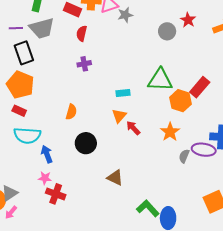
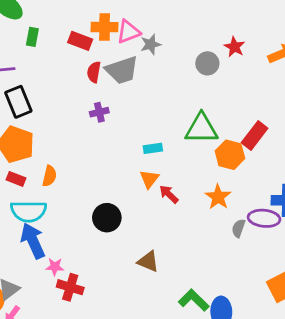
gray trapezoid: (42, 28) -> (122, 70), moved
orange semicircle: (71, 112) -> (49, 176), moved
blue arrow: (47, 154) -> (33, 241), moved, size x1.5

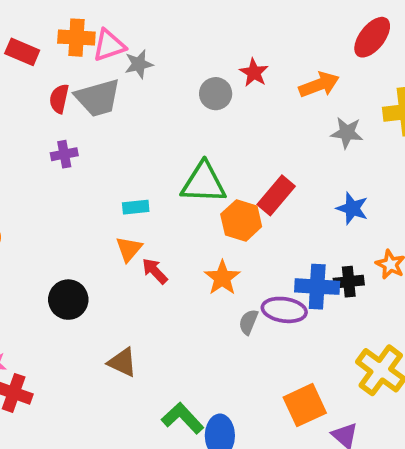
red rectangle: (80, 41) -> (22, 52), moved

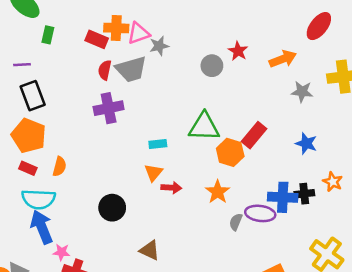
red rectangle: (22, 52) -> (97, 39), moved
purple cross: (64, 154) -> (109, 108), size x1.6
red arrow: (155, 271) -> (171, 188), turned 138

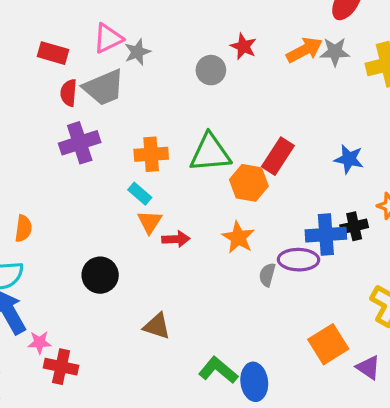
orange cross: (116, 28) -> (151, 154), moved
gray star: (302, 92) -> (335, 52), moved
cyan rectangle: (158, 144) -> (140, 194), moved, turned 54

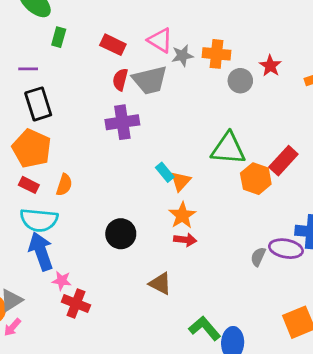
pink triangle: (108, 38) -> (160, 40), turned 48
orange cross: (151, 154) -> (217, 54), moved
orange triangle: (150, 222) -> (181, 181), moved
orange star: (238, 237) -> (182, 215), moved
red arrow: (176, 239) -> (185, 240), moved

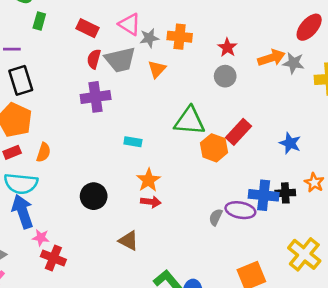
gray circle: (240, 81) -> (225, 76), moved
cyan rectangle: (165, 172) -> (133, 142), turned -42
orange triangle: (181, 181) -> (157, 69), moved
red rectangle: (29, 185) -> (12, 152), turned -49

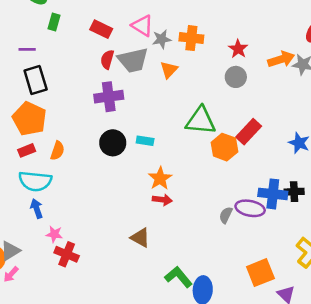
black circle: (94, 196) -> (113, 143), moved
blue arrow: (23, 211) -> (37, 208), size x0.6

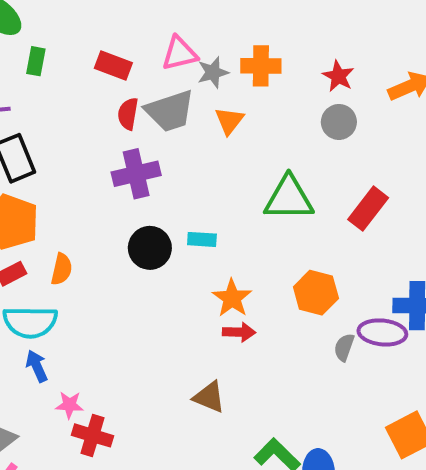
pink triangle: (142, 26) -> (180, 53), turned -40
orange hexagon: (224, 147) -> (316, 293), moved

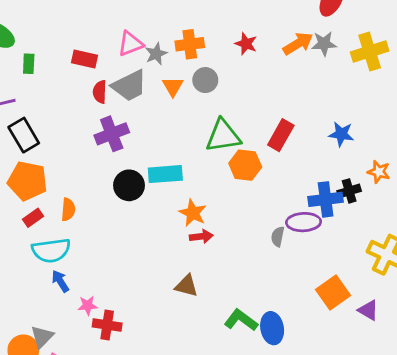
gray circle: (339, 122) -> (205, 80), moved
cyan rectangle: (202, 239) -> (165, 174), size x1.6
orange hexagon: (316, 293) -> (245, 165), moved

